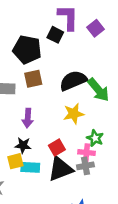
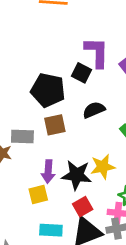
black semicircle: (73, 81) -> (94, 110), moved, size x0.7
black star: (23, 145) -> (77, 175), moved, size x1.5
yellow square: (15, 161) -> (38, 194), moved

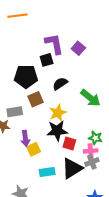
black square: (82, 73) -> (47, 60), turned -32
yellow star: (103, 167) -> (58, 113), moved
purple arrow: (48, 172) -> (25, 138), moved
red square: (83, 207) -> (69, 143), moved, turned -32

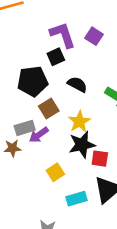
black semicircle: (60, 84) -> (77, 84), turned 70
purple arrow: (25, 138) -> (39, 135), moved, turned 70

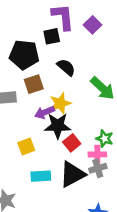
purple arrow: (39, 135) -> (45, 112), moved
red square: (100, 159) -> (72, 143), turned 30

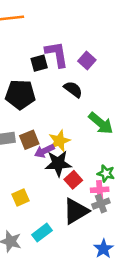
black square: (52, 36) -> (39, 63), moved
black semicircle: (66, 67) -> (73, 89), moved
brown square: (34, 84) -> (29, 140), moved
yellow square: (26, 146) -> (21, 197), moved
cyan rectangle: (41, 176) -> (42, 233), moved, turned -30

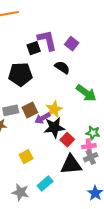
black triangle: (76, 211) -> (71, 165), turned 30

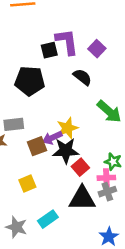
brown square: (30, 110) -> (37, 146), moved

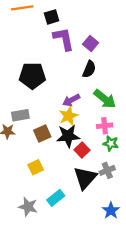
black square: (49, 50) -> (52, 17), moved
black semicircle: (82, 77) -> (89, 69), moved, turned 78
purple arrow: (52, 138) -> (71, 100), moved
pink cross: (106, 178) -> (105, 126), moved
black triangle: (82, 199) -> (85, 178), turned -45

